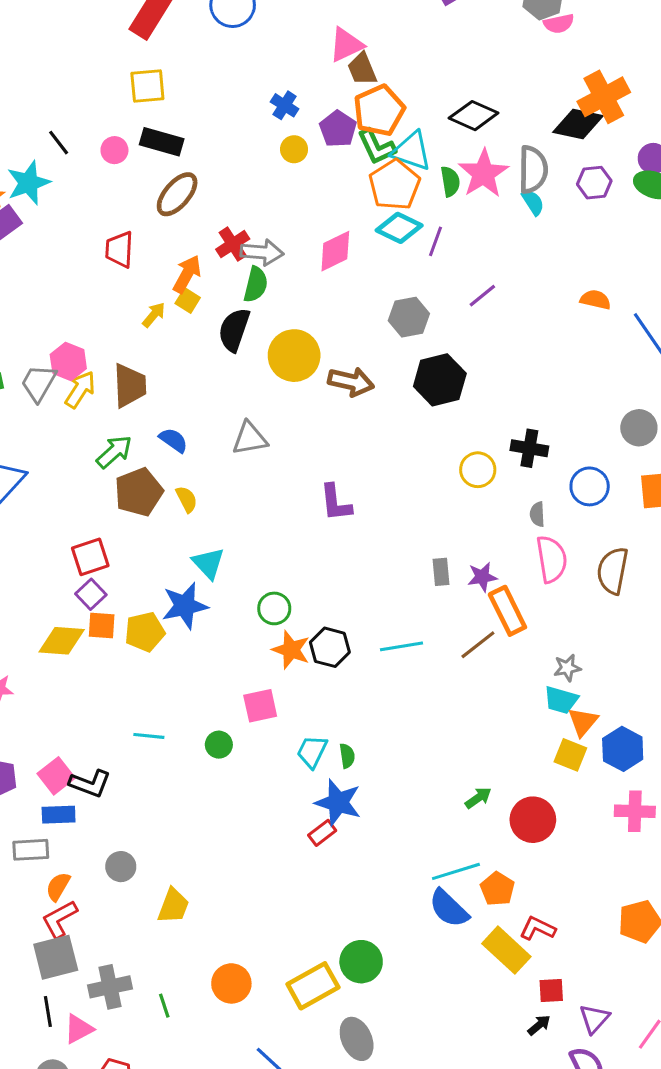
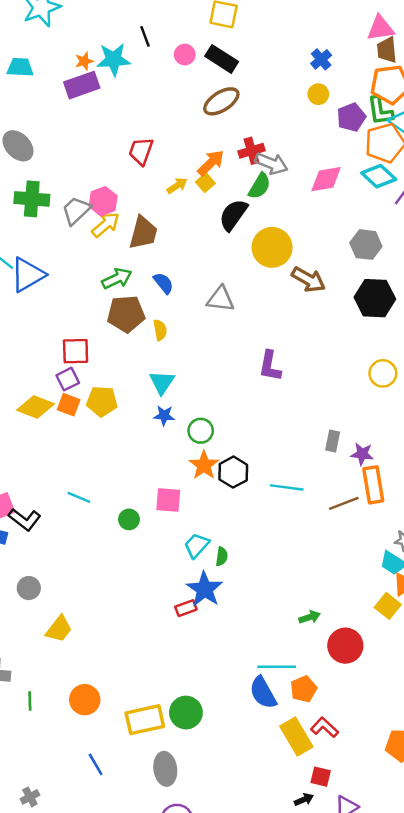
purple pentagon: (338, 129) -> (351, 117), moved
red trapezoid: (119, 249) -> (141, 151), moved
blue star: (185, 606) -> (164, 416), moved, size x0.6
yellow pentagon: (145, 632) -> (102, 401), moved

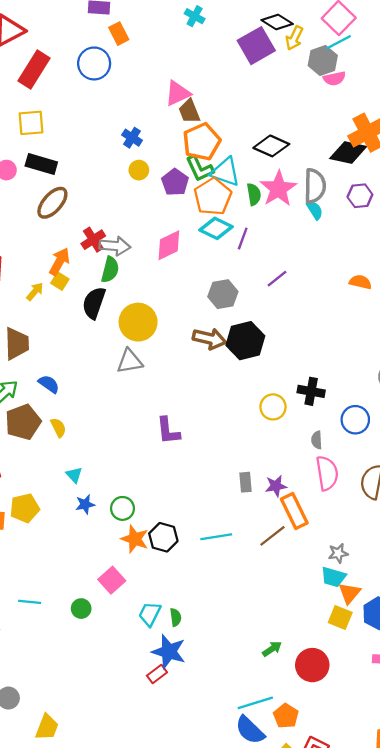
brown arrow: (308, 280) -> (209, 339), moved
gray triangle: (221, 299) -> (130, 361), moved
cyan triangle: (162, 382) -> (74, 475), size x0.7
pink square: (168, 500) -> (112, 580), turned -30

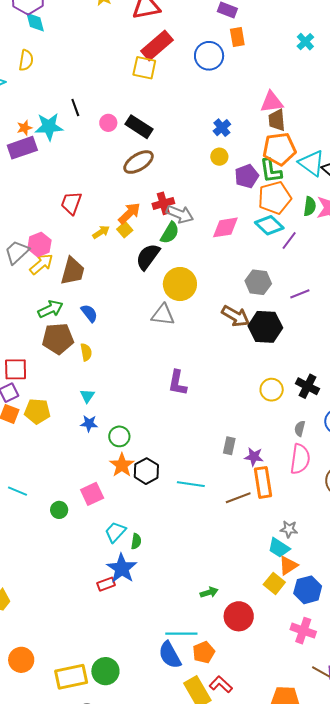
yellow square: (31, 123) -> (144, 68), moved
cyan triangle: (225, 172) -> (311, 163), moved
purple line: (277, 279) -> (300, 294), moved

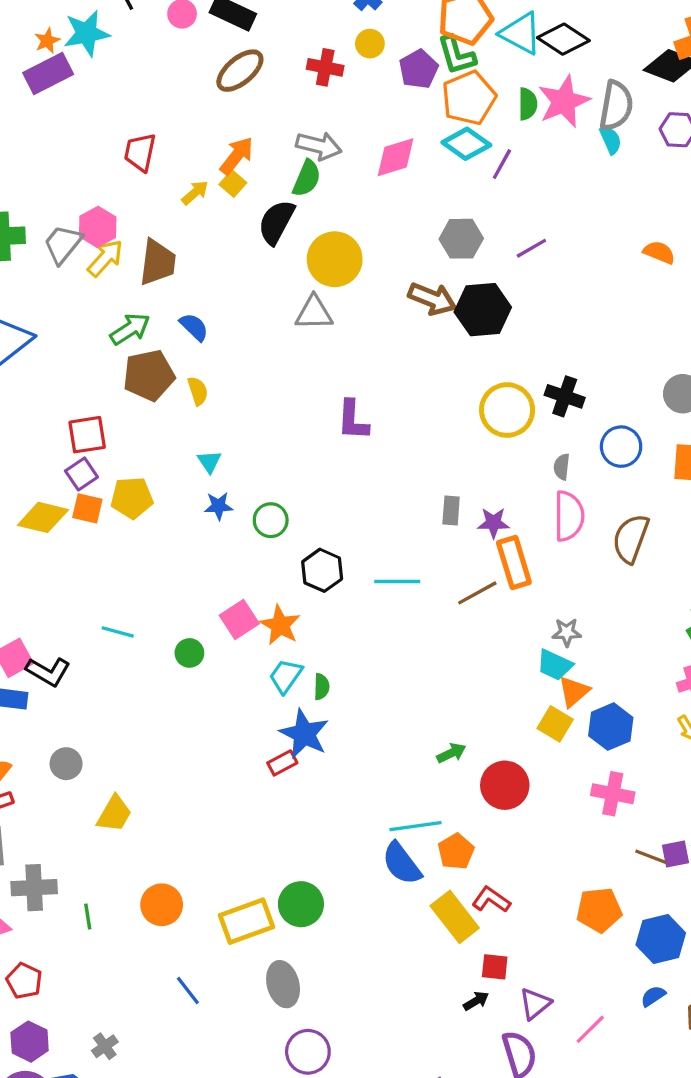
red cross: (163, 203) -> (325, 67), moved, turned 35
yellow circle: (272, 390) -> (507, 410), size x1.4
orange star: (122, 465) -> (280, 625), moved

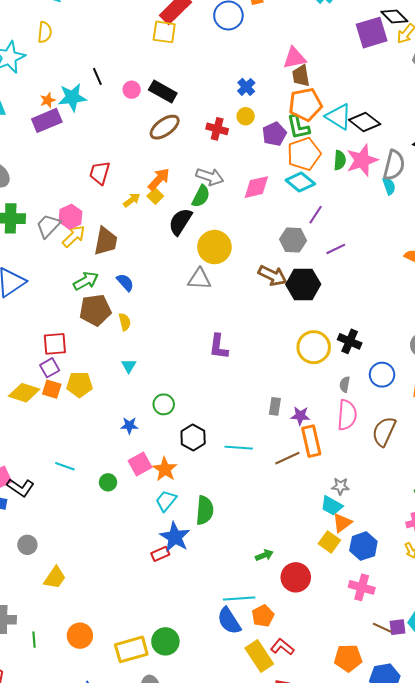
purple line: (502, 164) -> (316, 215), moved
blue star: (218, 506) -> (129, 426), moved
green semicircle: (322, 687) -> (205, 510), moved, size x1.8

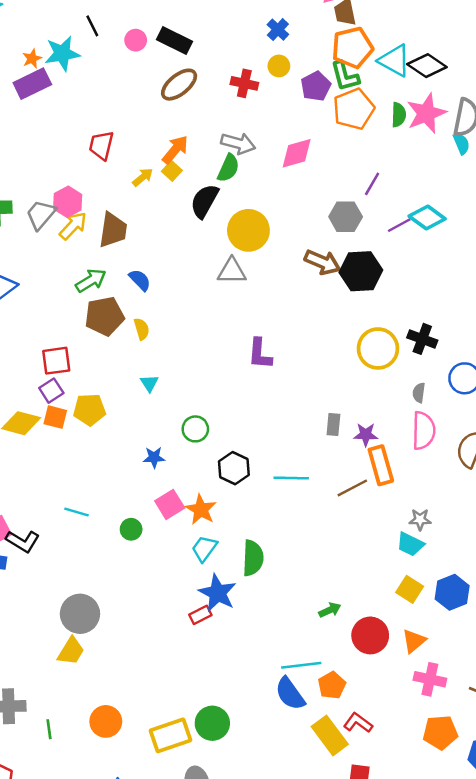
cyan diamond: (300, 182) -> (427, 217), moved
orange triangle: (342, 523) -> (414, 641), moved
gray circle: (27, 545) -> (80, 614), moved, size x1.6
pink cross: (362, 587) -> (430, 679), moved

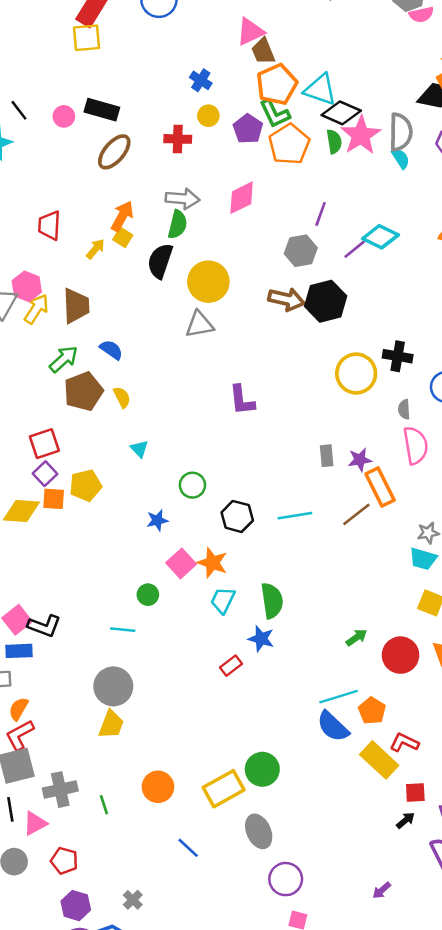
black diamond: (427, 66) -> (341, 113), moved
cyan line: (77, 512) -> (123, 630), moved
blue star: (218, 593) -> (261, 639), moved, size x0.7

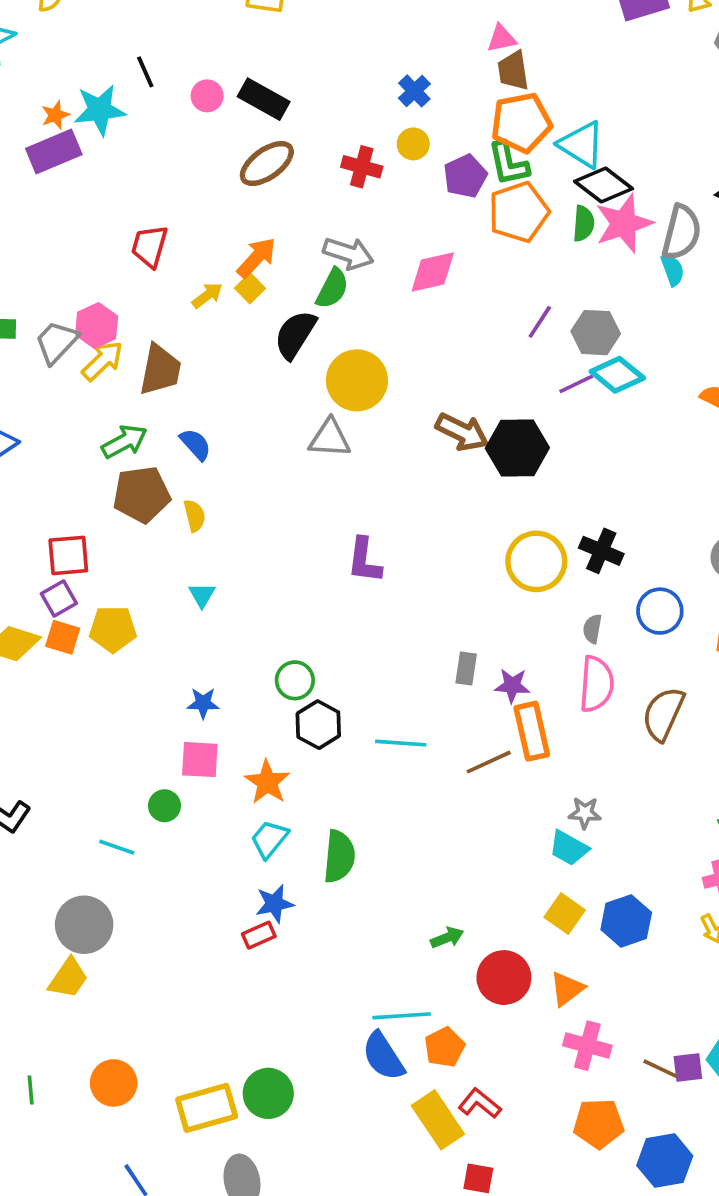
pink triangle: (250, 32) -> (502, 38), size x0.7
gray hexagon: (301, 251) -> (596, 333), moved
green circle: (192, 485) -> (295, 680), moved
pink square: (181, 563) -> (200, 760), moved, turned 32
blue star: (261, 639) -> (275, 904), moved, turned 30

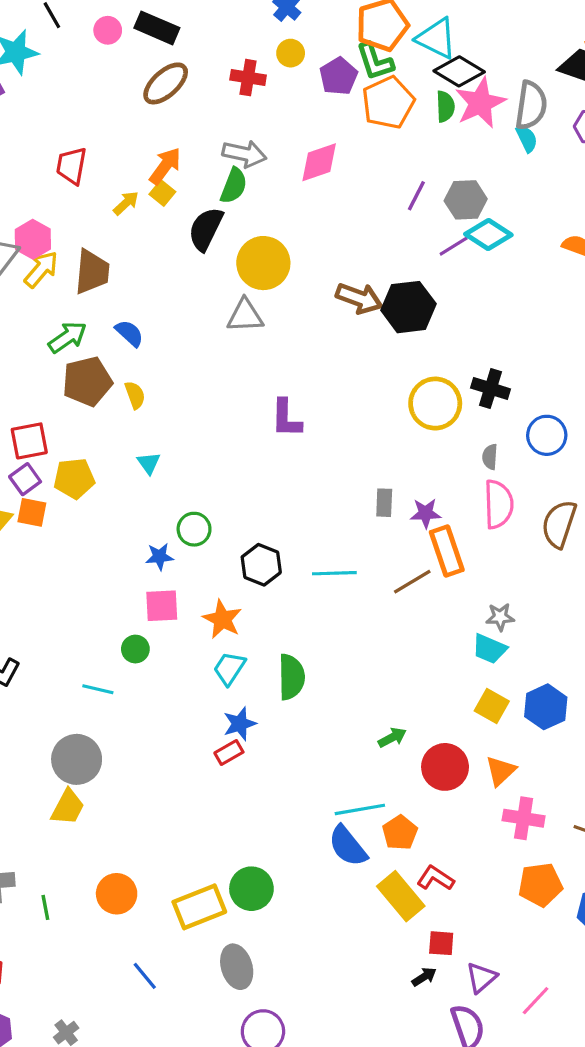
yellow pentagon: (113, 629) -> (74, 478), moved
green circle: (295, 680) -> (194, 529), moved

